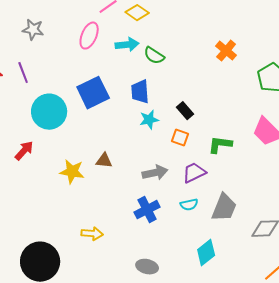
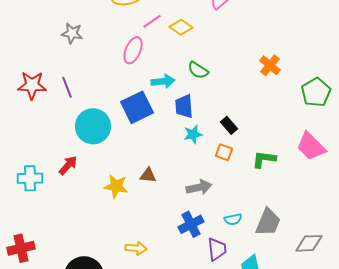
gray star: (33, 30) -> (72, 33), moved
cyan arrow: (127, 45) -> (163, 81), moved
purple trapezoid: (194, 173) -> (217, 249), moved, turned 110

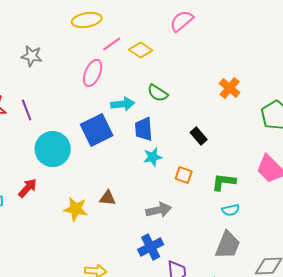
black rectangle: (229, 125) -> (199, 136), moved
cyan semicircle: (233, 219) -> (231, 210), moved

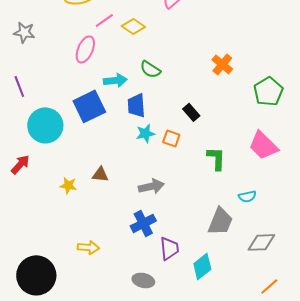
orange square: (184, 175) -> (171, 138), moved
green L-shape: (224, 182) -> (216, 158), turned 85
yellow star: (76, 209) -> (68, 185), size x0.7
cyan semicircle: (231, 210) -> (247, 196), moved

